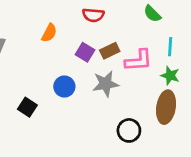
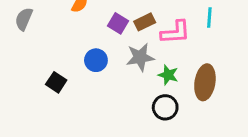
green star: (170, 76) -> (168, 75), moved

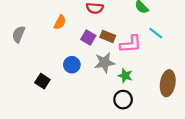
cyan line: (209, 18) -> (156, 33), turned -56
brown rectangle: (145, 22) -> (108, 36), turned 48
brown ellipse: (205, 82) -> (168, 83), moved

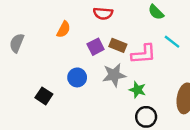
purple square: (88, 38) -> (96, 47), turned 32
black circle: (123, 100) -> (146, 117), moved

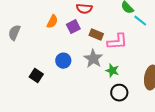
cyan line: (172, 42) -> (140, 21), moved
purple square: (96, 47) -> (73, 27), moved
gray star: (114, 75) -> (93, 59), turned -30

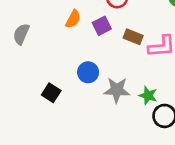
gray star: (93, 59) -> (117, 90), moved, turned -30
green star: (112, 71) -> (148, 95), moved

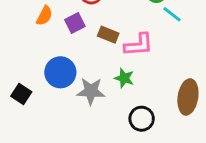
blue circle: (88, 72) -> (60, 72), size x1.4
green star: (148, 95) -> (124, 78), moved

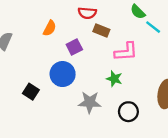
purple square: (75, 23) -> (74, 47), moved
brown rectangle: (108, 35) -> (101, 31), moved
gray star: (91, 91) -> (90, 102), moved

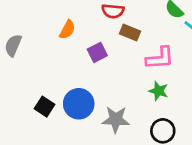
blue circle: (63, 74) -> (79, 104), moved
green star: (114, 79) -> (159, 91), moved

